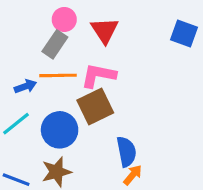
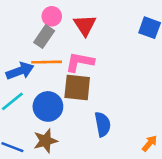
blue arrow: (25, 86) -> (20, 71), size x1.5
brown square: (95, 107) -> (77, 87), turned 32
orange arrow: (133, 175) -> (150, 143), moved

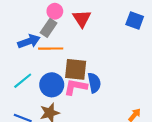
pink L-shape: (80, 62) -> (76, 87), moved
blue arrow: (20, 71) -> (29, 41), moved
blue semicircle: (103, 124) -> (94, 83), moved

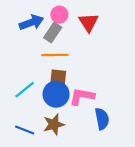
blue arrow: (29, 41) -> (31, 22), moved
brown square: (76, 69) -> (58, 77), moved, size x0.7
blue semicircle: (94, 83) -> (102, 119), moved

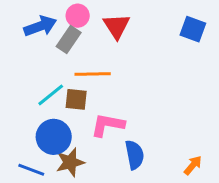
orange line: (55, 55) -> (93, 74), moved
cyan line: (25, 90) -> (51, 95), moved
blue circle: (56, 94) -> (54, 137), moved

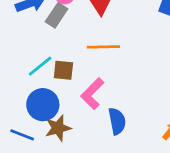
orange line: (93, 74) -> (103, 47), moved
pink L-shape: (108, 125) -> (92, 94), turned -56

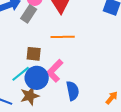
cyan line: (40, 66) -> (21, 74), moved
blue circle: (43, 105) -> (37, 78), moved

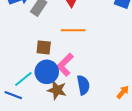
cyan line: (21, 74) -> (23, 79), moved
brown star: (30, 96) -> (57, 90), moved, turned 30

